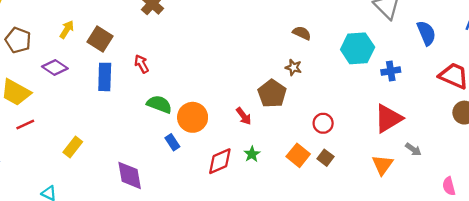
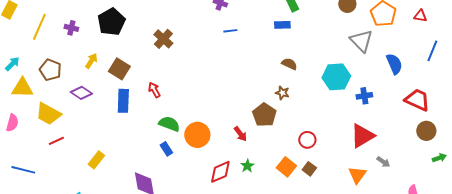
blue rectangle: (172, 142) -> (166, 149), moved

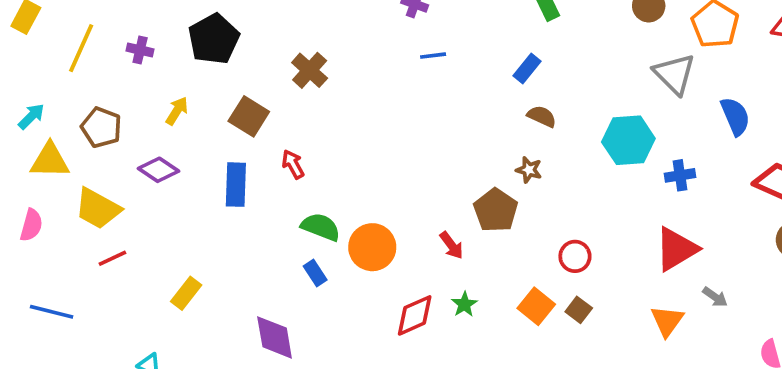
blue rectangle: (282, 25) -> (527, 68), moved, turned -49
brown square: (119, 69) -> (249, 116), moved

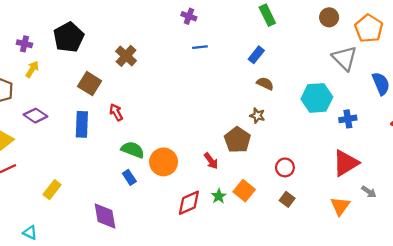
yellow arrow: (177, 111) -> (32, 69), moved
orange square: (536, 306) -> (244, 191), moved

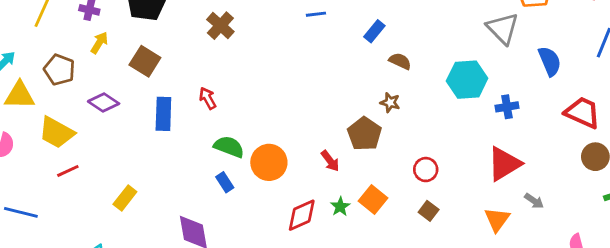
blue rectangle: (256, 55) -> (374, 31), moved
brown square: (90, 84) -> (145, 61), moved

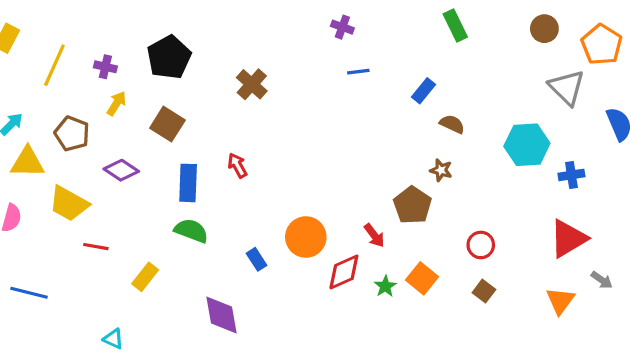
green semicircle: (229, 147) -> (191, 231), moved
red line: (68, 171) -> (96, 247), moved, turned 35
red diamond: (302, 215) -> (344, 272), moved

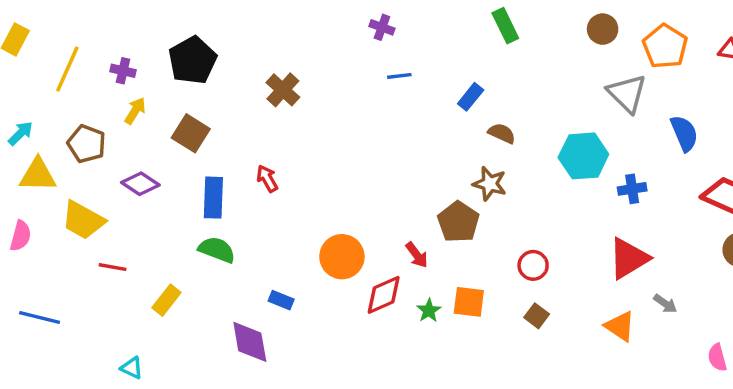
brown star: (441, 170) -> (490, 184), size x1.4
blue rectangle: (256, 259) -> (281, 300), moved, turned -35
orange square: (422, 278) -> (469, 302), turned -32
orange triangle: (560, 301) -> (620, 326), turned -32

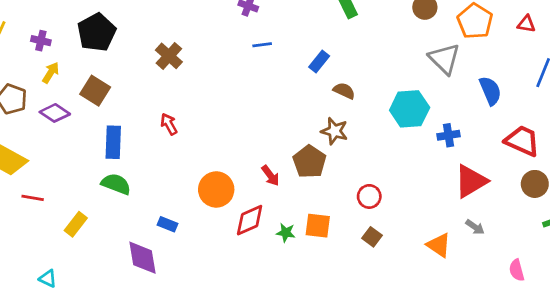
red arrow: (267, 178) -> (169, 124), moved
purple diamond: (140, 184) -> (55, 113), moved
red arrow: (417, 255) -> (270, 176), moved
red triangle: (629, 258) -> (471, 181), moved
green star: (429, 311) -> (286, 233), turned -30

